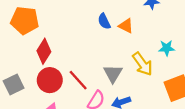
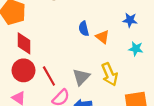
cyan star: (167, 48) -> (136, 49), moved
red diamond: (44, 51) -> (24, 43), turned -45

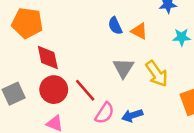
gray triangle: (81, 77) -> (123, 68), moved

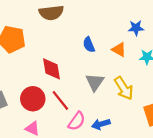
orange triangle: (139, 31) -> (119, 50), moved
red diamond: (48, 57) -> (51, 69), moved

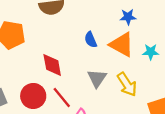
blue star: (136, 28) -> (128, 17), moved
orange triangle: (119, 50) -> (122, 45), size x1.6

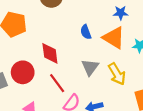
red circle: (33, 96) -> (23, 72), moved

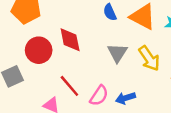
red circle: (23, 72) -> (39, 50), moved
red line: (57, 83) -> (69, 86), moved

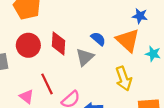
blue semicircle: (110, 12) -> (98, 39), moved, turned 140
gray triangle: (117, 53) -> (85, 57), moved

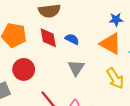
blue semicircle: (98, 39) -> (72, 39), moved
red diamond: (58, 43) -> (48, 38), moved

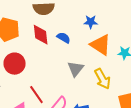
blue star: (116, 20) -> (91, 22), moved
gray triangle: (76, 68) -> (75, 69), moved

